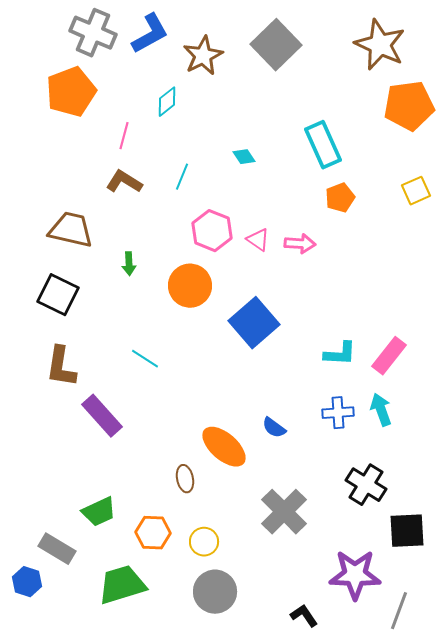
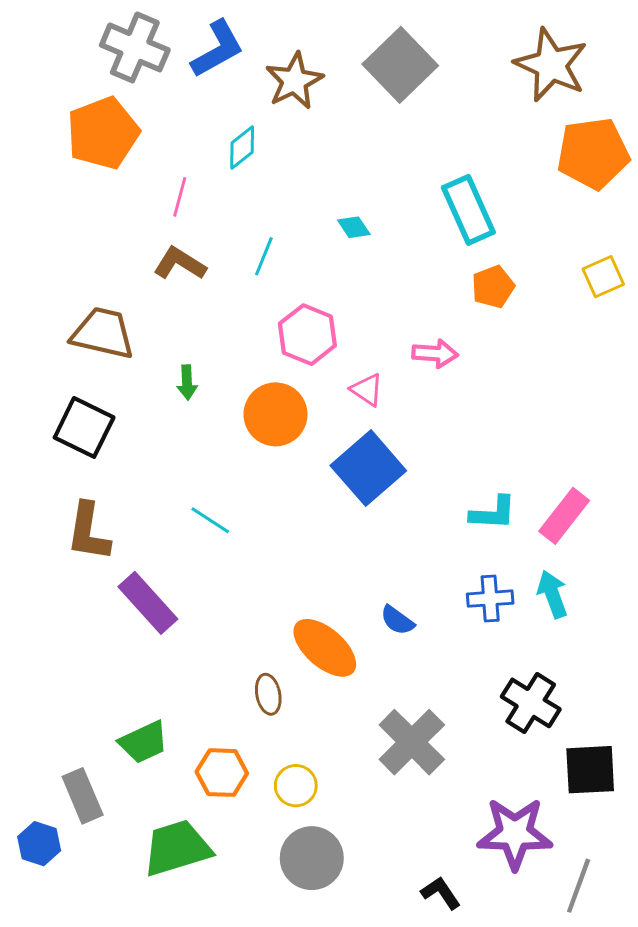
pink triangle: (258, 240) -> (367, 390), moved
gray rectangle: (57, 549) -> (83, 796), turned 36

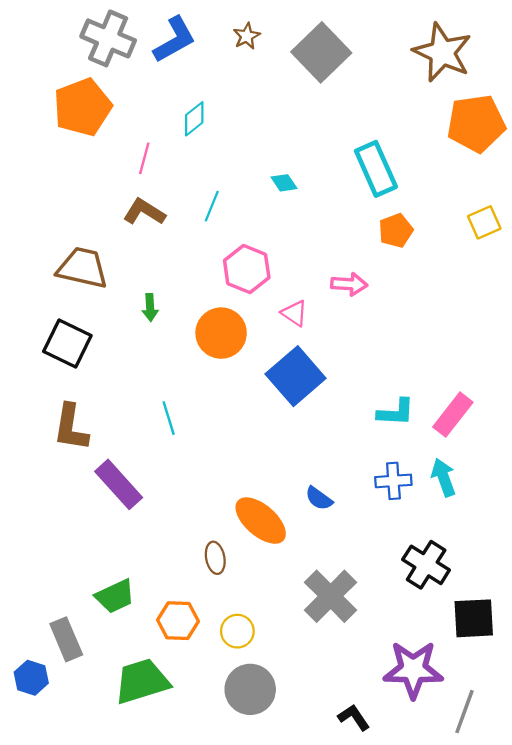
brown star: (294, 81) -> (247, 36), moved, size x0.6
cyan line: (210, 520) -> (169, 418), turned 40

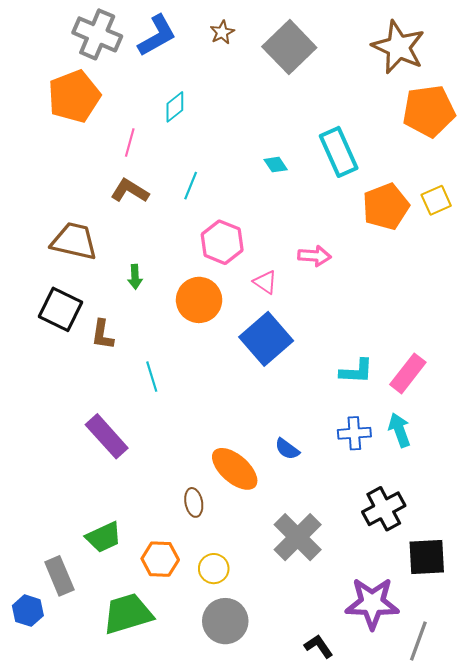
cyan diamond: (284, 183) -> (276, 165), moved
orange pentagon: (396, 231) -> (386, 207), moved, size x1.5
brown L-shape: (71, 427) -> (102, 335), moved, size x0.7
black cross: (426, 565) -> (384, 509), turned 30

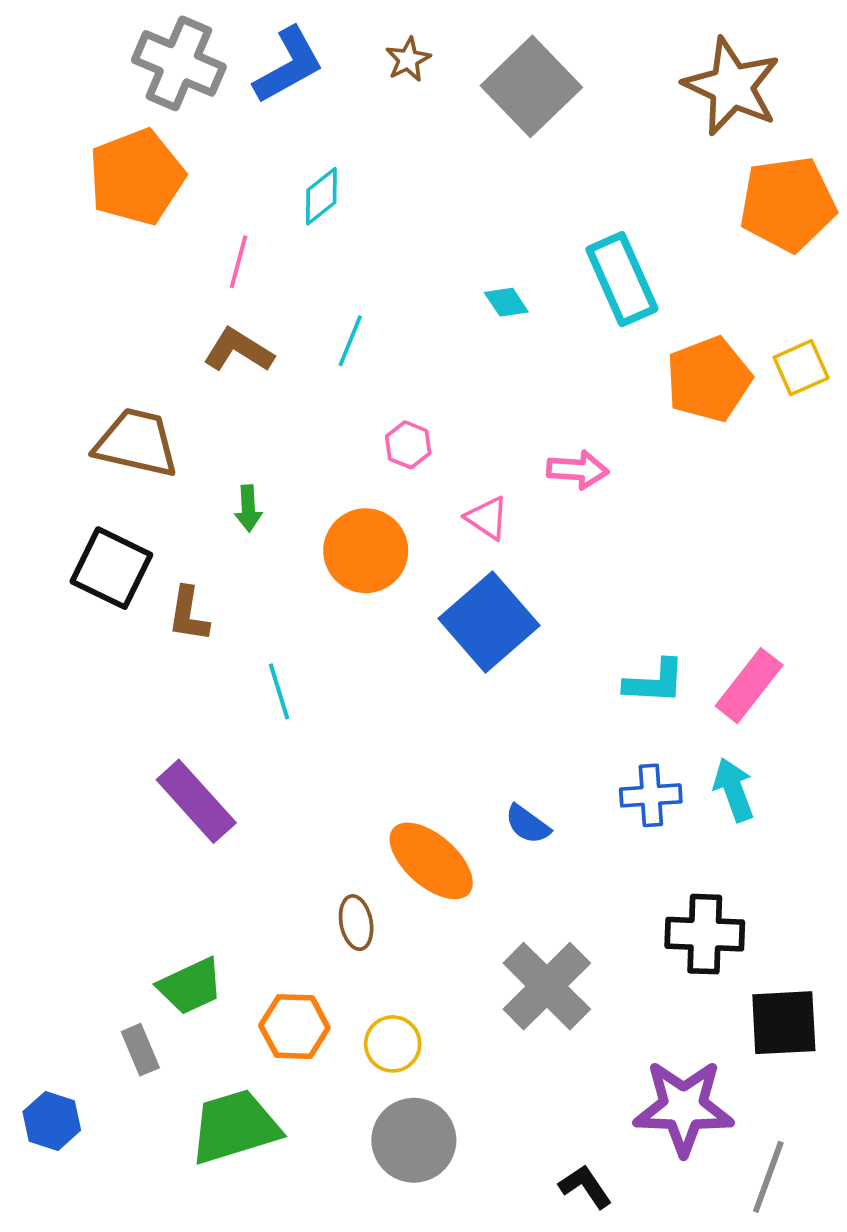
pink hexagon: (222, 242) -> (408, 445), size x0.6
black cross: (384, 509) -> (705, 934), turned 30
gray rectangle: (59, 576) -> (140, 1050), moved, size x0.7

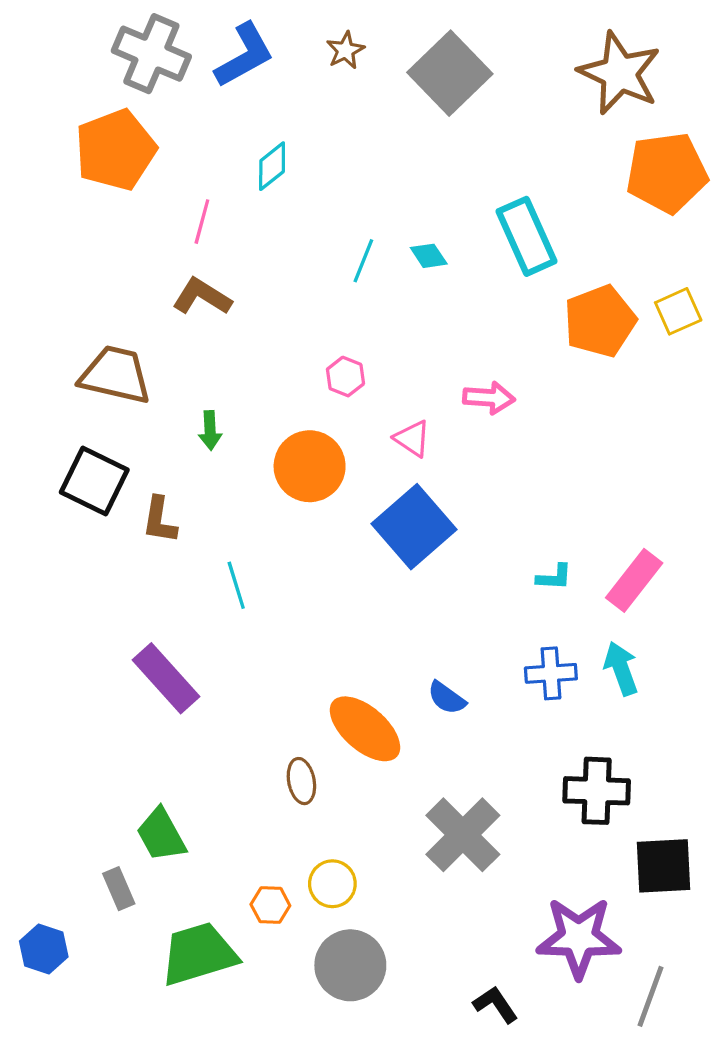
cyan line: (350, 341) -> (363, 261), moved
cyan L-shape: (655, 682) -> (554, 577), size x0.7
green trapezoid: (190, 986) -> (161, 835), turned 86
orange hexagon: (294, 1027) -> (270, 905), moved, size x0.7

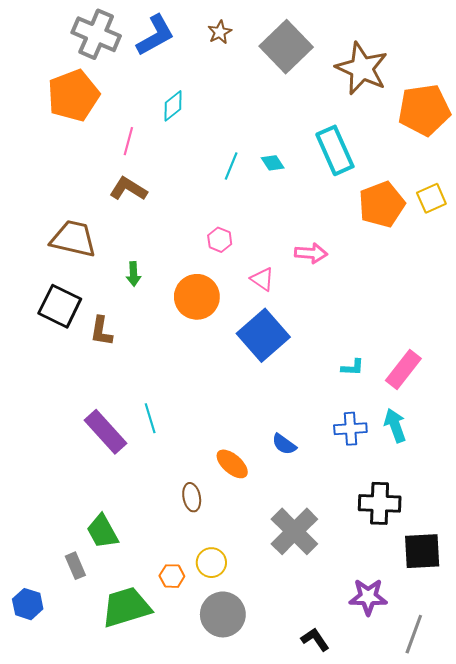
brown star: (619, 73) -> (362, 68), moved
cyan line: (236, 585) -> (150, 418), moved
orange ellipse: (365, 729) -> (232, 464), size x0.7
purple star: (579, 938) -> (368, 597), size x0.7

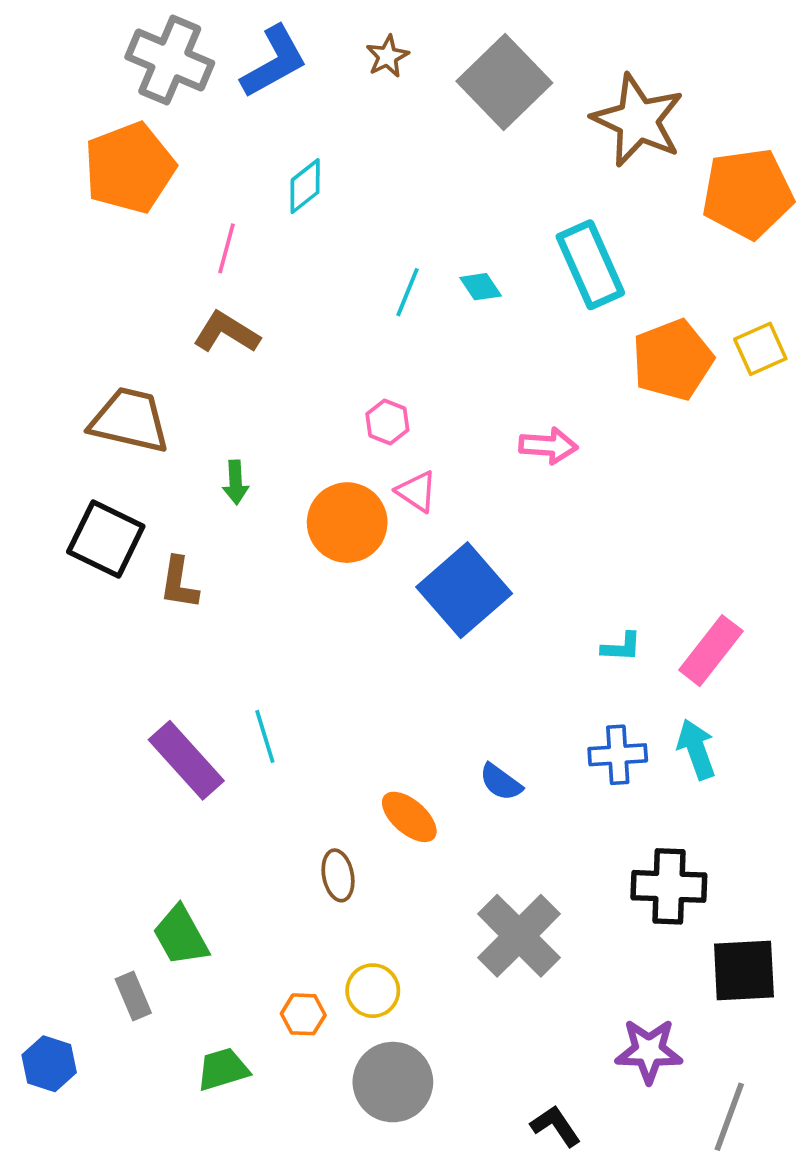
pink triangle: (262, 279) -> (417, 491), moved
green trapezoid: (126, 607) -> (223, 1069), size x0.6

